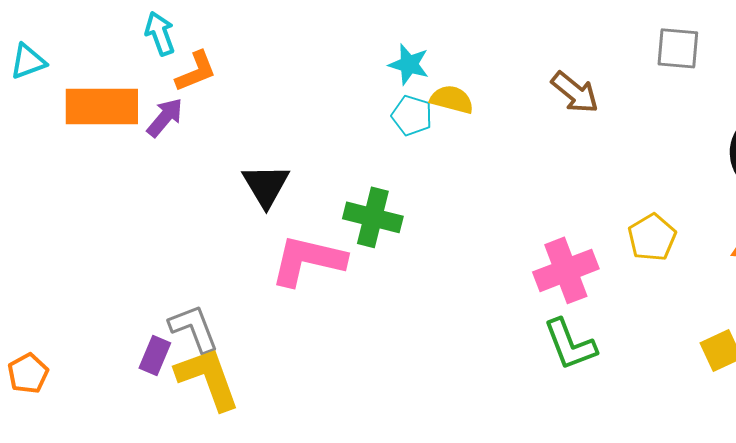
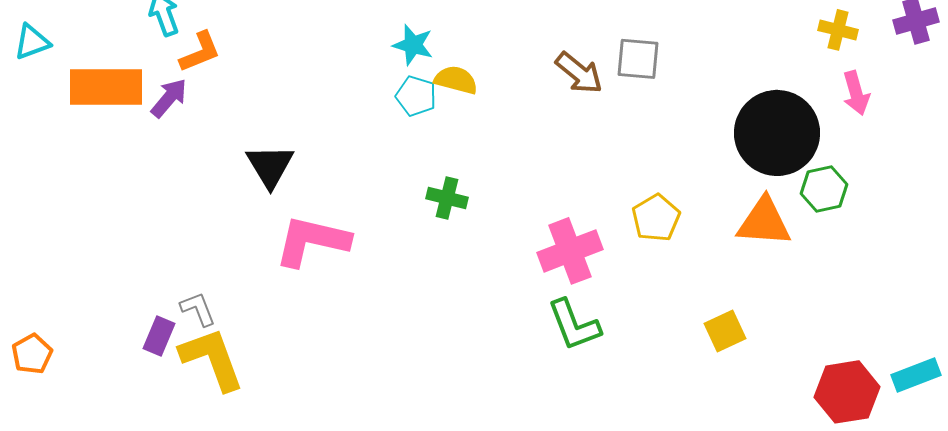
gray square: (678, 48) -> (638, 59), moved
green cross: (373, 217) -> (447, 198), moved, size x0.7
gray L-shape: (194, 328) -> (198, 309), size x0.7

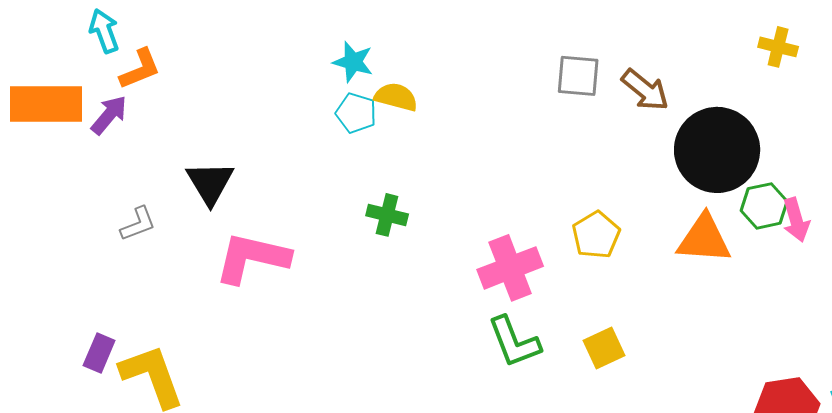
brown arrow: (579, 73) -> (645, 90), moved
pink arrow: (856, 93) -> (796, 220), moved
gray L-shape: (198, 309) -> (138, 224), moved, turned 90
yellow square: (725, 331) -> (604, 348), moved

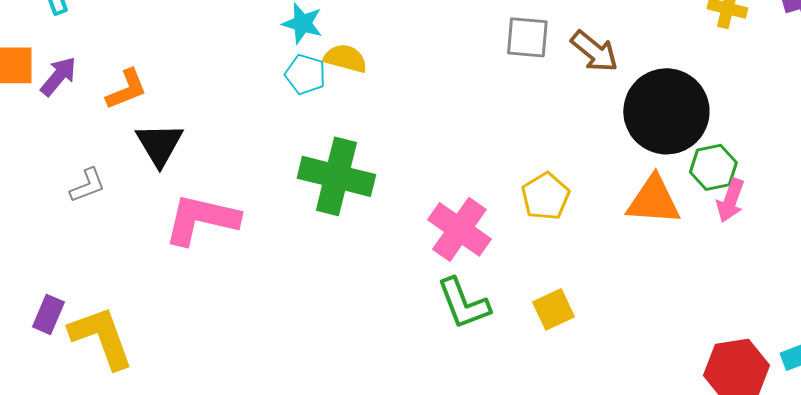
orange L-shape: (140, 69) -> (126, 89), moved
green cross: (387, 215) -> (336, 176), size x1.8
pink arrow: (796, 220) -> (730, 200), moved, turned 36
pink cross: (510, 268) -> (459, 229), turned -34

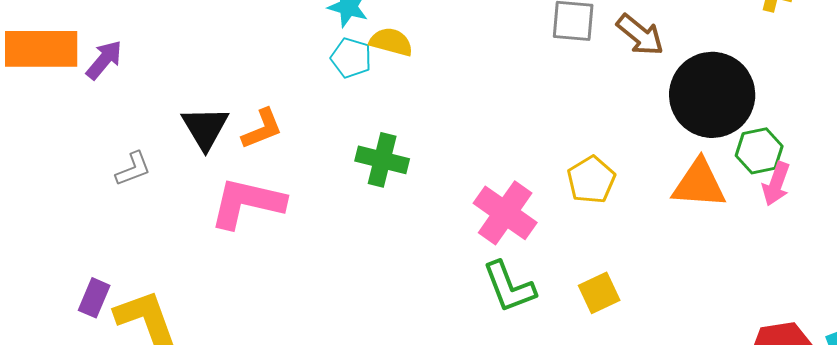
orange L-shape: (126, 89) -> (262, 129), moved
green cross: (336, 176) -> (382, 160), size x0.7

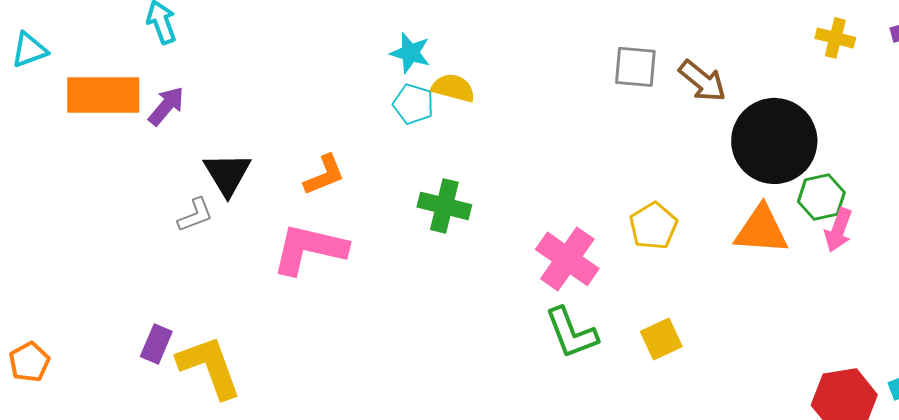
black triangle: (205, 128) -> (227, 174), moved

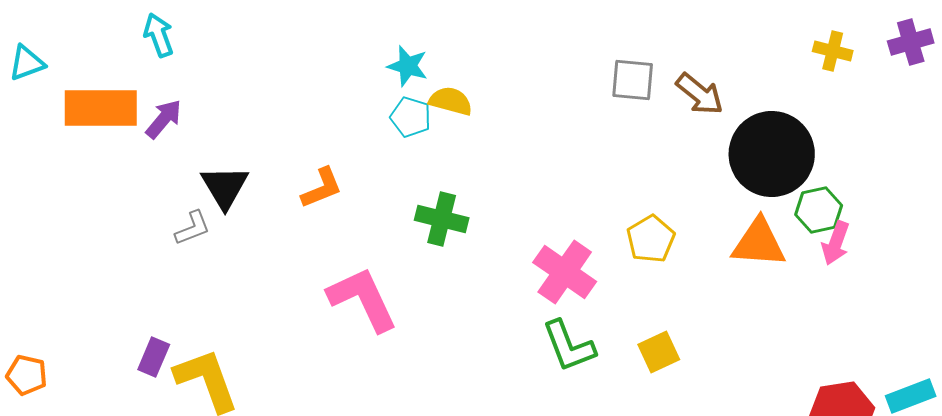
pink L-shape: (309, 249) -> (363, 299), moved, turned 52
orange pentagon: (29, 362) -> (27, 375), turned -30

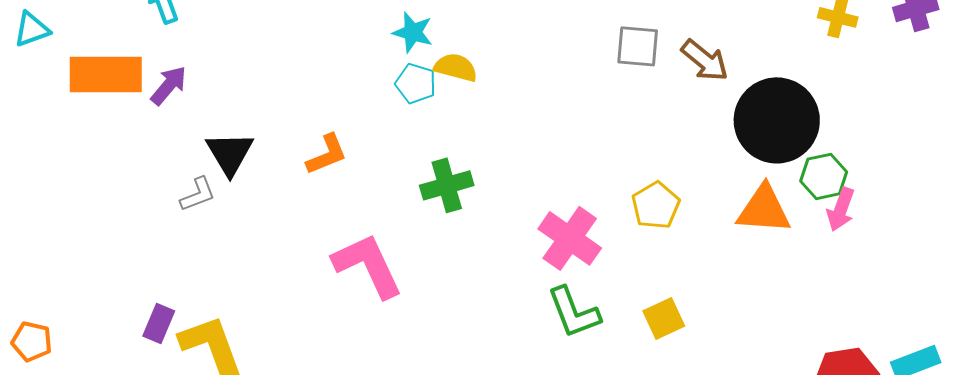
green cross: (442, 219) -> (447, 185), turned -30

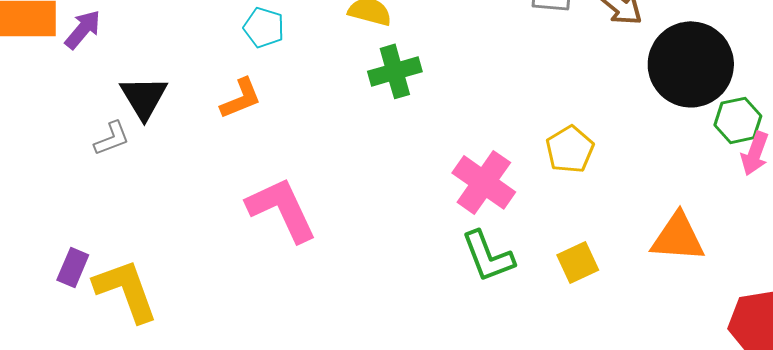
cyan pentagon: (416, 83) -> (264, 27), moved
green cross: (447, 185) -> (395, 71), moved
orange triangle: (764, 209) -> (678, 237), moved

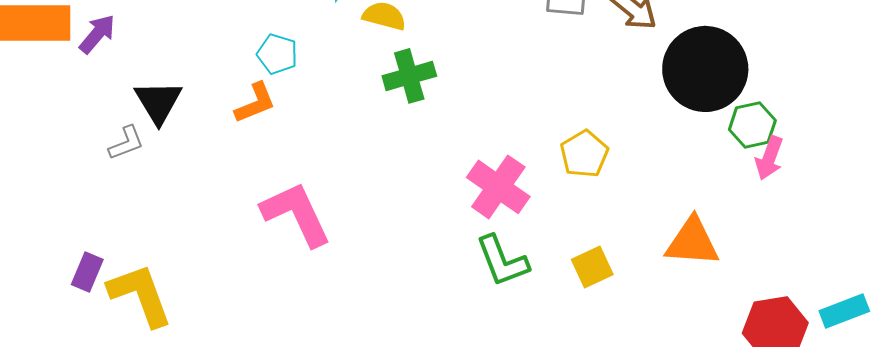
cyan pentagon: (264, 27) -> (277, 54), moved

